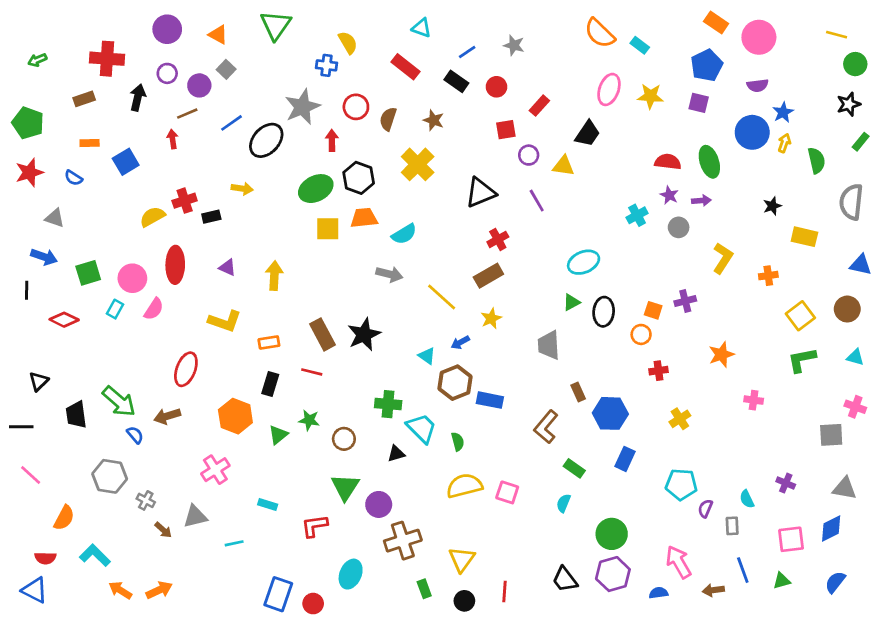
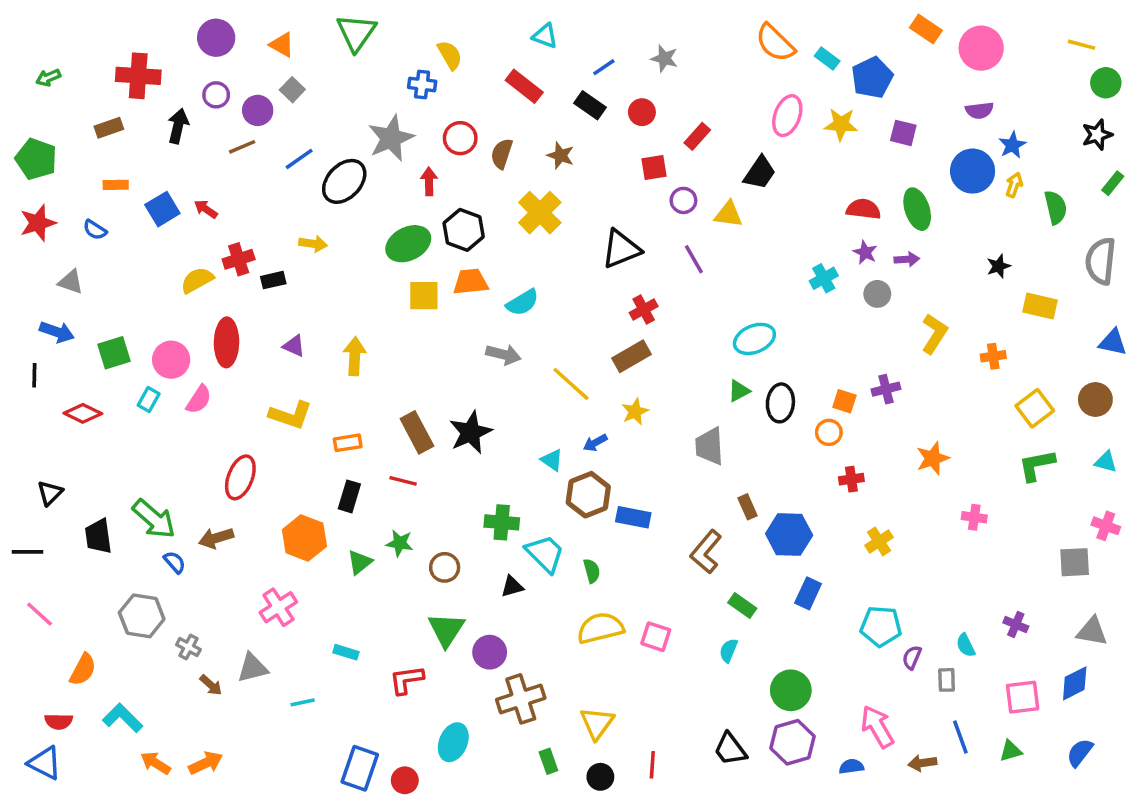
blue pentagon: (707, 65) -> (872, 78), moved
red arrow: (173, 139) -> (206, 209), moved, turned -48

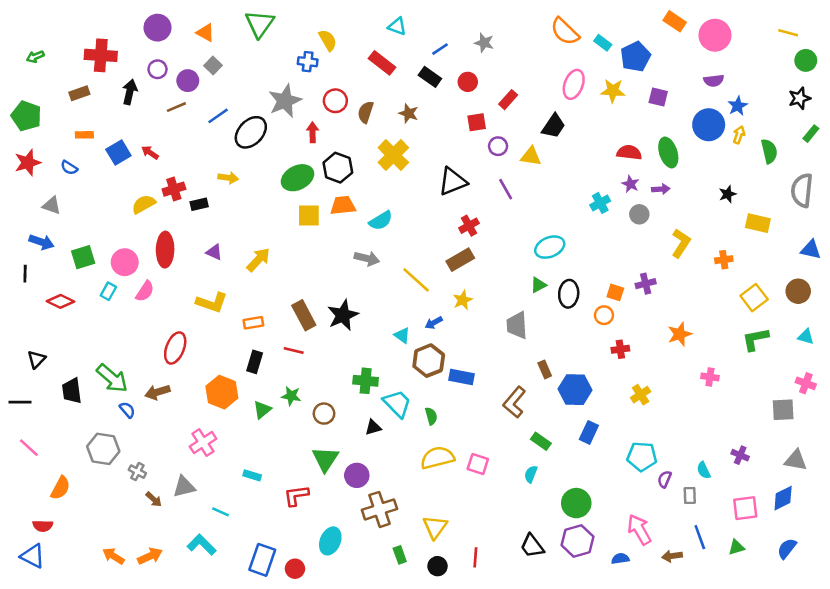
yellow arrow: (355, 356) -> (258, 260), turned 40
cyan line: (303, 702) -> (221, 512), turned 36
cyan L-shape: (123, 718) -> (202, 545), moved

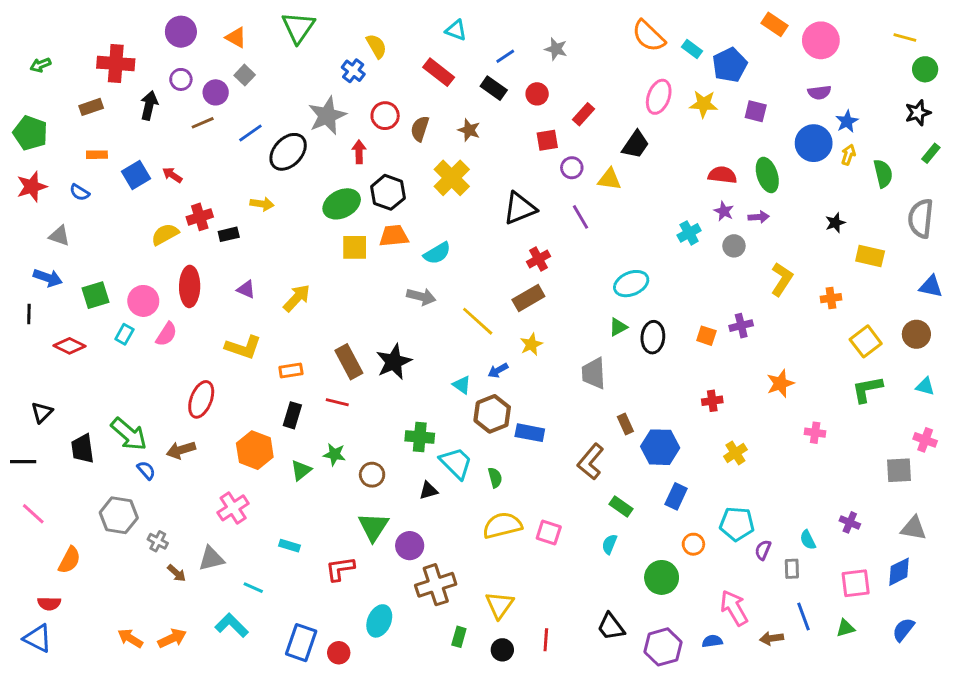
blue cross: (308, 62) -> (353, 71), turned 30
orange circle: (604, 315) -> (693, 544), moved
purple hexagon: (577, 541) -> (663, 647), moved
green rectangle: (400, 555) -> (459, 637), turned 36

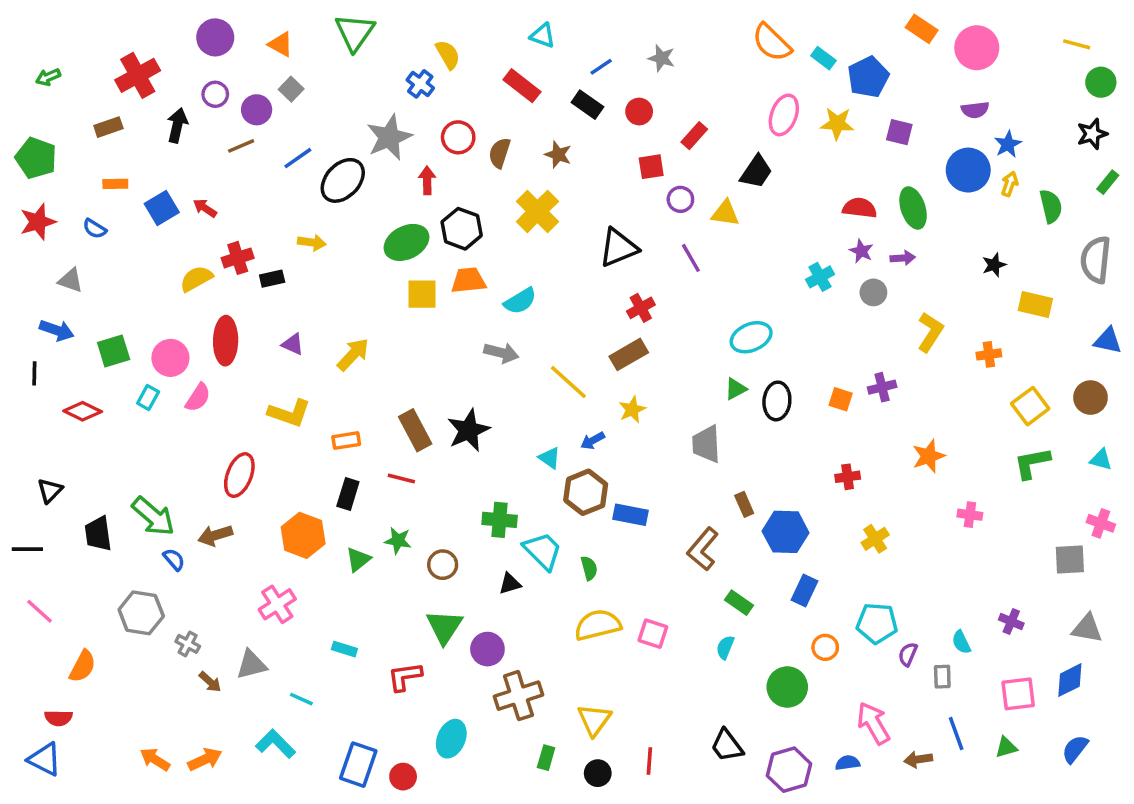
red cross: (116, 63) -> (138, 75), turned -33

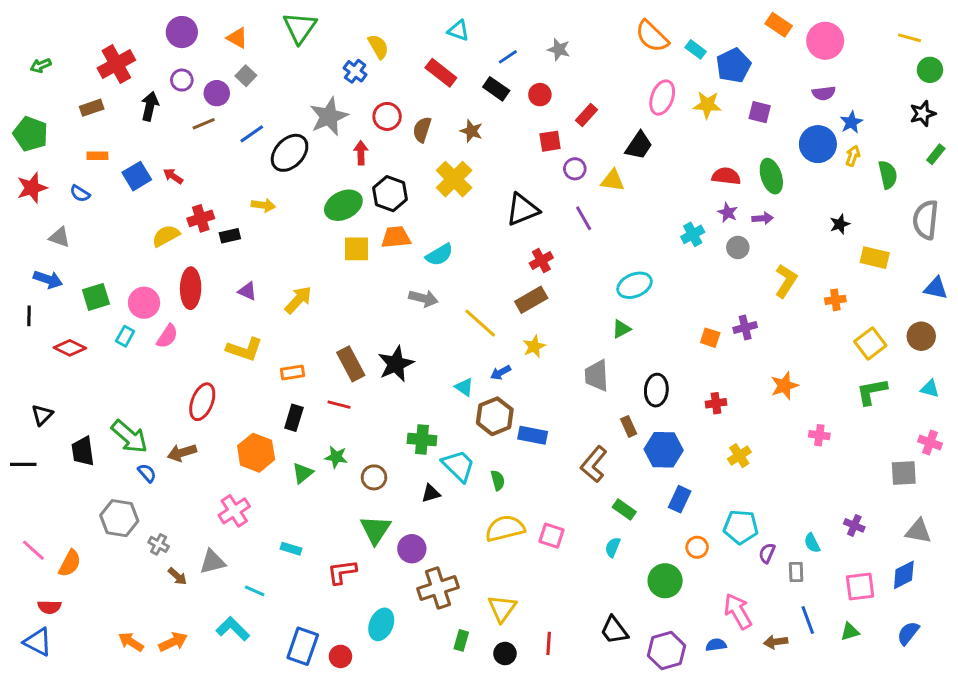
black ellipse: (777, 401) -> (656, 390), moved
pink line: (39, 611) -> (33, 550), moved

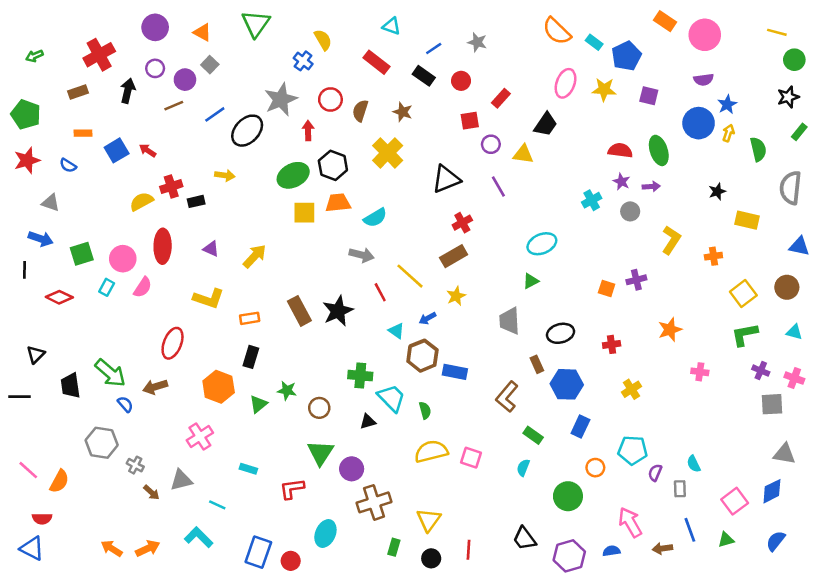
black ellipse: (656, 390) -> (561, 333), turned 70
red line: (339, 405) -> (380, 292), moved, turned 48
purple cross: (854, 525) -> (761, 371), moved
pink square: (860, 587) -> (735, 501), turned -30

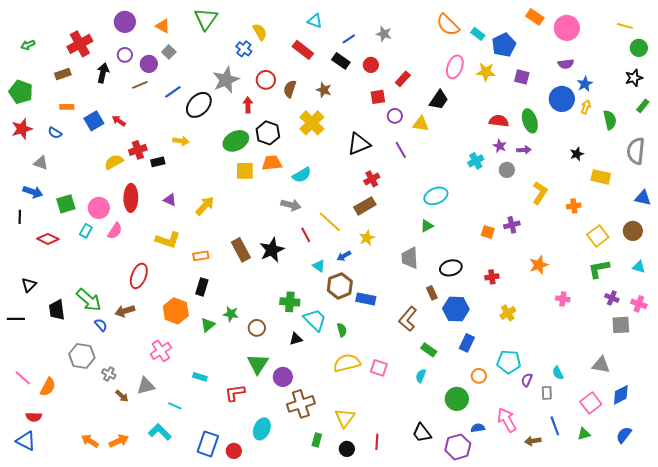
gray triangle: (784, 454) -> (601, 365), moved
blue semicircle: (612, 551) -> (478, 428), moved

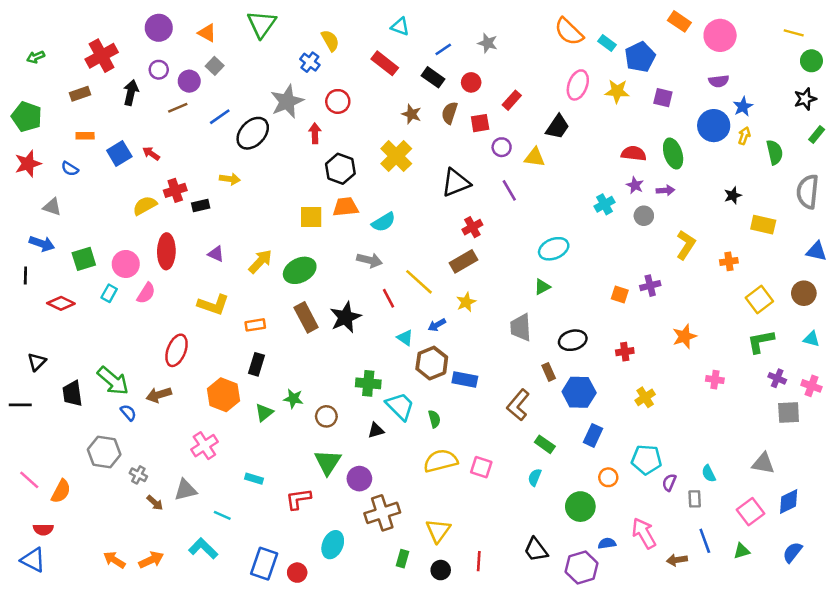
brown semicircle: (290, 89) -> (450, 113), moved
green ellipse: (236, 141) -> (300, 270), moved

